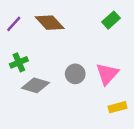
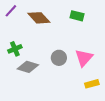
green rectangle: (111, 20) -> (77, 16), moved, turned 56
purple line: (14, 24) -> (11, 11), moved

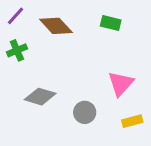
green cross: (15, 49) -> (17, 50), moved
gray circle: (59, 58) -> (85, 112), moved

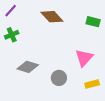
green rectangle: (111, 23) -> (93, 22), moved
brown diamond: (56, 26) -> (52, 17), moved

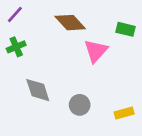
pink triangle: (84, 58) -> (96, 51), moved
gray diamond: (28, 67) -> (38, 90), turned 55

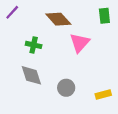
green rectangle: (126, 29) -> (104, 16), moved, turned 70
green cross: (16, 47) -> (34, 45), moved, turned 35

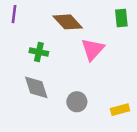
purple line: (12, 12) -> (14, 14), turned -35

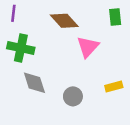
green cross: (39, 52) -> (21, 48), moved, size x1.5
yellow rectangle: (120, 110) -> (114, 86), moved

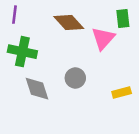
pink triangle: (88, 47) -> (103, 38), moved
gray circle: (73, 96) -> (75, 78), moved

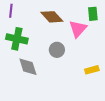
gray circle: (75, 78) -> (57, 50), moved

